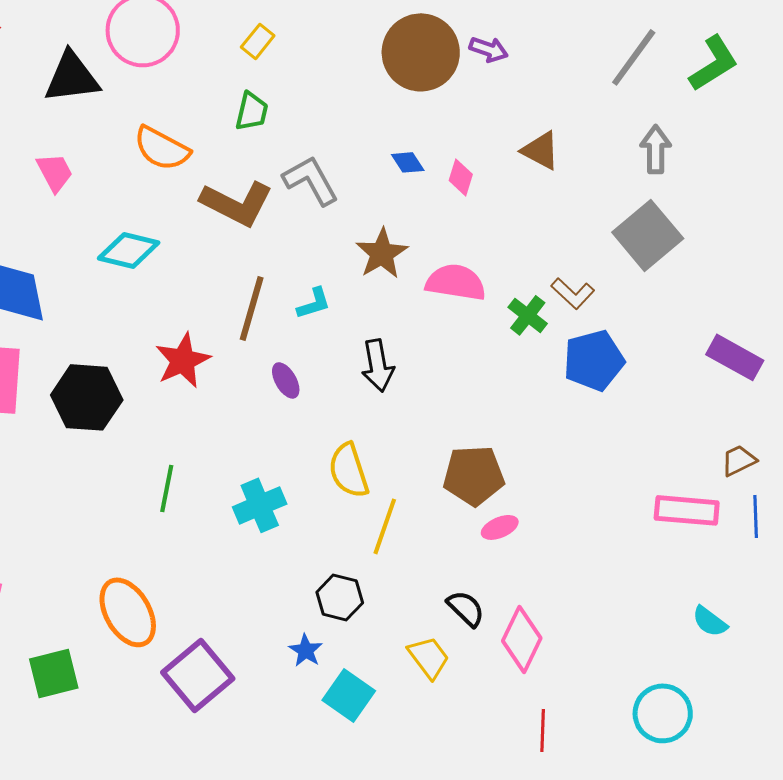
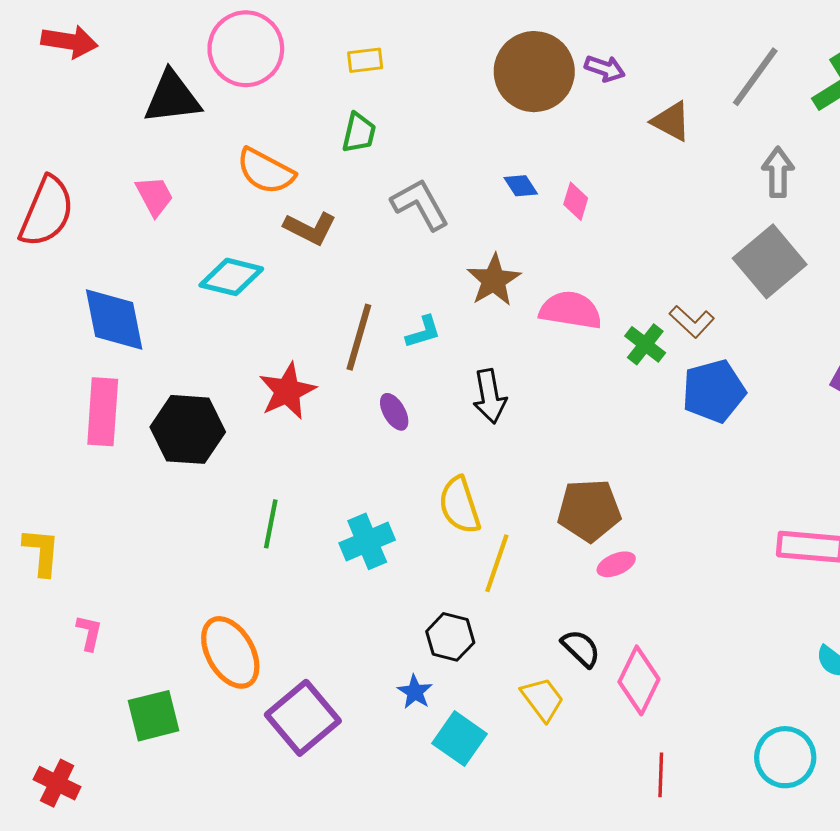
yellow rectangle: (258, 41) -> (365, 60), turned 44
brown triangle: (541, 150) -> (671, 121), moved
brown L-shape: (237, 203) -> (310, 228), moved, size x0.7

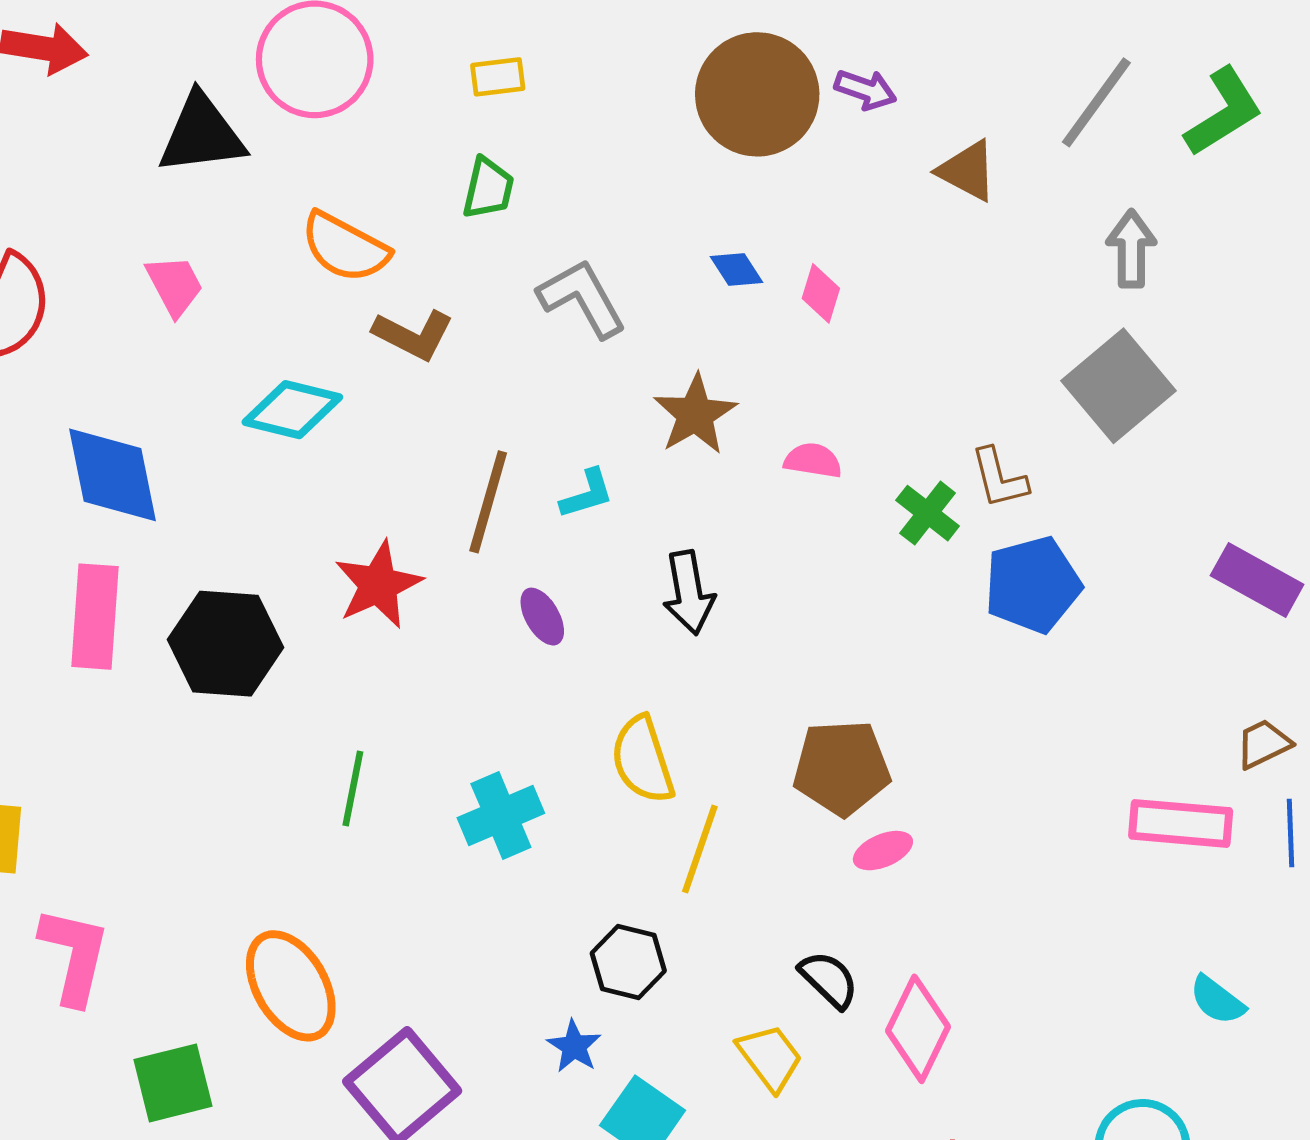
pink semicircle: (571, 310) -> (813, 461), size x0.6
brown L-shape: (692, 322) -> (999, 478), turned 33
pink L-shape: (89, 633) -> (74, 956), size x1.8

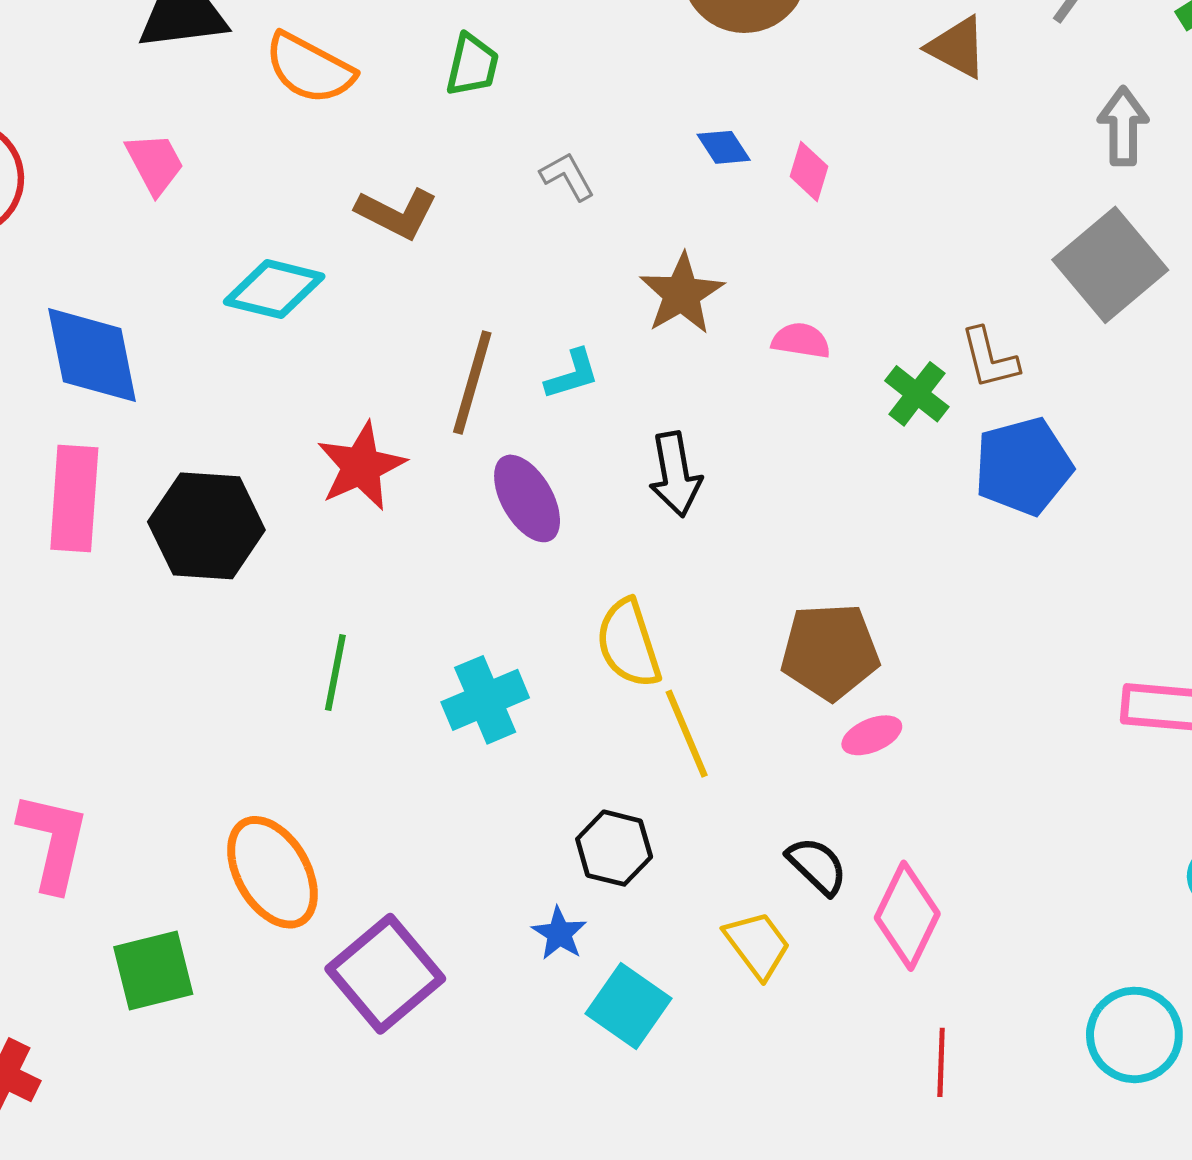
orange semicircle: (345, 247) -> (310, 68), moved
gray L-shape: (582, 298) -> (567, 176), size x0.6
purple ellipse: (542, 617) -> (527, 498), size x1.5
yellow line: (700, 849) -> (687, 734), turned -42

